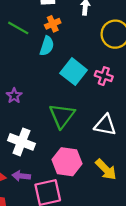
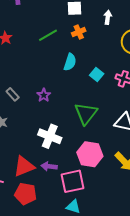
green line: (18, 28) -> (48, 35), turned -60
cyan semicircle: (47, 46) -> (70, 62), moved
cyan square: (74, 72) -> (97, 74), size x0.6

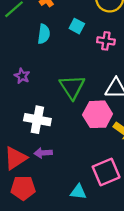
cyan square: (97, 74) -> (77, 26), moved
pink hexagon: (90, 154) -> (98, 114), moved
pink square: (72, 181) -> (106, 172), moved

